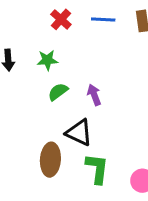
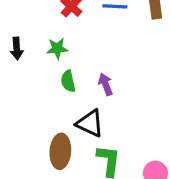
green semicircle: (58, 92) -> (68, 81), turned -65

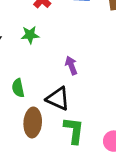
green semicircle: (68, 81) -> (18, 88), moved

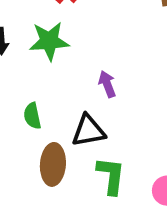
green star: (30, 35) -> (49, 41), size x1.5
black triangle: (58, 99) -> (88, 131), turned -35

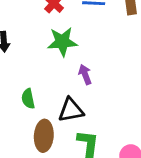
green star: (49, 41) -> (62, 42), moved

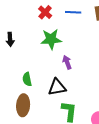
brown ellipse: (44, 136) -> (23, 105), moved

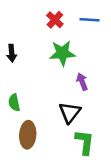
green semicircle: (27, 79) -> (14, 103), moved
black triangle: (57, 87) -> (70, 112), turned -42

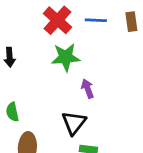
red cross: (55, 20) -> (57, 20), size x1.5

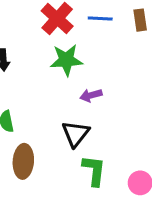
purple arrow: (88, 89) -> (91, 95), turned -84

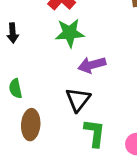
purple arrow: (91, 95) -> (92, 65), size x1.4

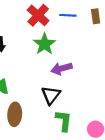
green star: (70, 33) -> (44, 44), turned -30

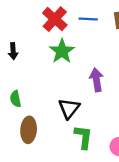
purple arrow: (62, 68) -> (96, 80), moved, turned 96

